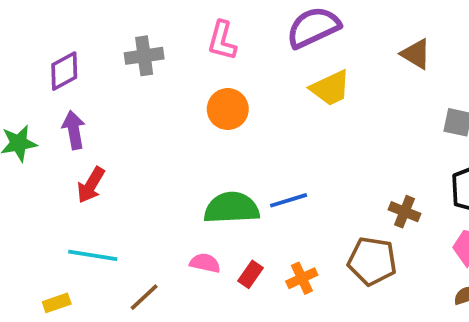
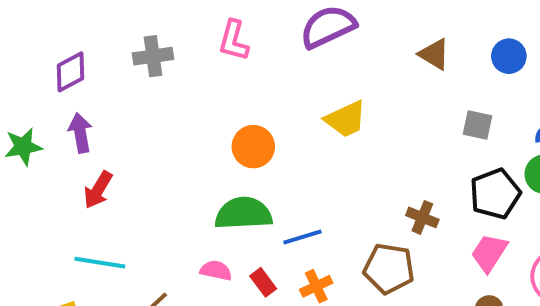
yellow trapezoid: (330, 88) -> (346, 119), moved
orange circle: (228, 109) -> (253, 147), moved
blue line: (289, 200) -> (302, 237), moved
red rectangle: (251, 274) -> (263, 282), turned -72

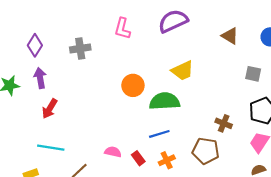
gray cross: (153, 56) -> (80, 49), moved
purple diamond: (70, 72) -> (35, 45), turned -30
green semicircle: (243, 213) -> (165, 101), moved

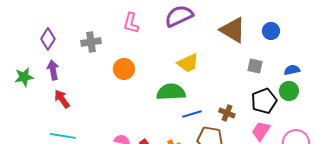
brown triangle: (230, 36) -> (233, 30), size x1.6
orange circle: (133, 85) -> (124, 69), moved
red arrow: (50, 109) -> (62, 99), turned 114
blue line: (159, 134) -> (192, 114), moved

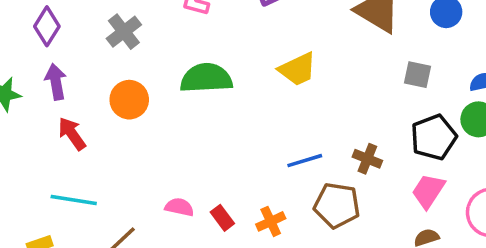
gray cross: (91, 42) -> (124, 32), turned -30
orange circle: (124, 69) -> (129, 100), moved
green semicircle: (171, 92) -> (206, 78), moved

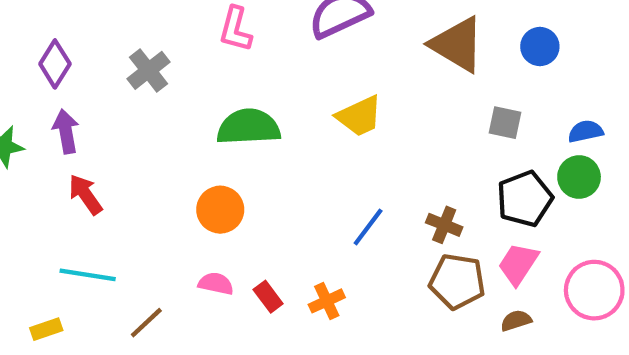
orange circle: (129, 100) -> (220, 210), moved
blue line: (305, 161) -> (368, 227), turned -36
brown pentagon: (337, 205) -> (457, 281), moved

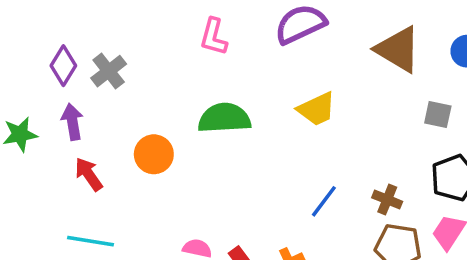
gray cross: (148, 70) -> (109, 71), moved
orange circle: (220, 210) -> (154, 154), moved

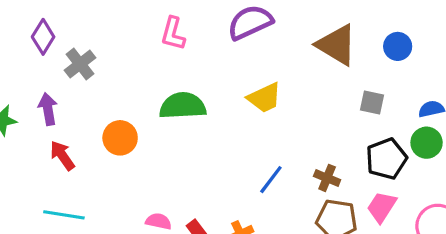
purple diamond: (63, 66) -> (43, 37), moved

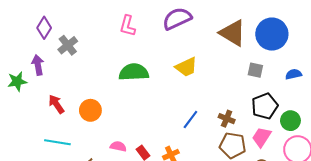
blue circle: (398, 46) -> (272, 34), size x1.8
purple arrow: (48, 109) -> (38, 65), moved
orange circle: (120, 138) -> (90, 110), moved
green circle: (427, 143) -> (290, 121), moved

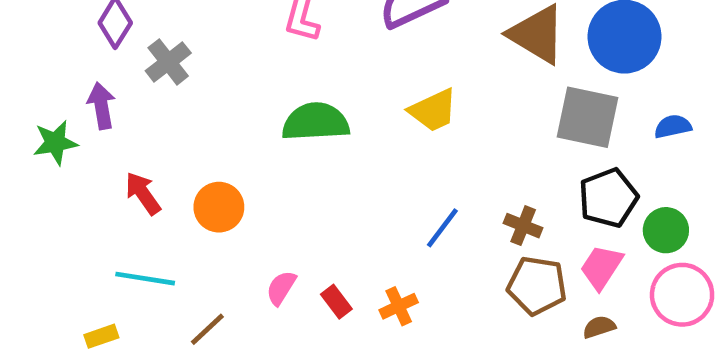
gray square: (255, 70) -> (588, 117), size x1.8
pink semicircle: (118, 146) -> (281, 288), turned -70

